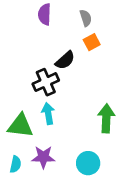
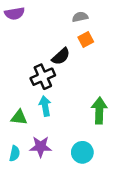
purple semicircle: (45, 14) -> (15, 13), moved, turned -102
gray semicircle: (86, 18) -> (80, 17), turned -84
green triangle: (20, 126) -> (19, 117), size x0.7

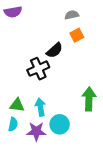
cyan arrow: (45, 106) -> (40, 107), moved
cyan circle: (82, 152) -> (60, 124), moved
cyan semicircle: (15, 153) -> (13, 124), moved

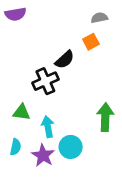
gray semicircle: (72, 15) -> (99, 18), moved
green triangle: (17, 105) -> (21, 112), moved
purple star: (36, 131) -> (43, 155), turned 30

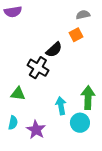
black cross: (45, 81) -> (38, 68), turned -35
cyan arrow: (48, 127) -> (61, 106), moved
cyan circle: (71, 147) -> (80, 123), moved

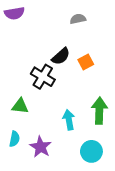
gray semicircle: (83, 15) -> (78, 19), moved
orange square: (76, 35) -> (86, 62), moved
cyan circle: (80, 123) -> (91, 151), moved

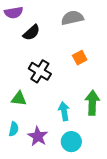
gray semicircle: (78, 19) -> (72, 18), size x1.5
black semicircle: (61, 56) -> (31, 33), moved
cyan circle: (91, 151) -> (71, 142), moved

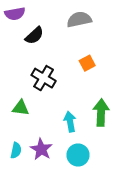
cyan semicircle: (14, 129) -> (16, 150), moved

